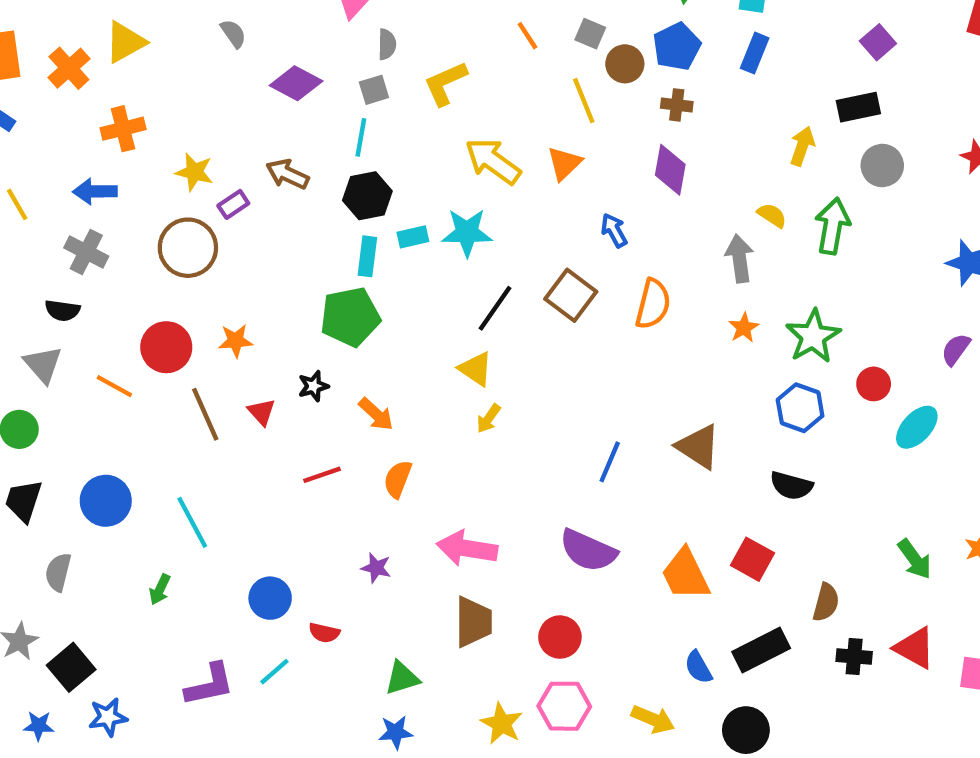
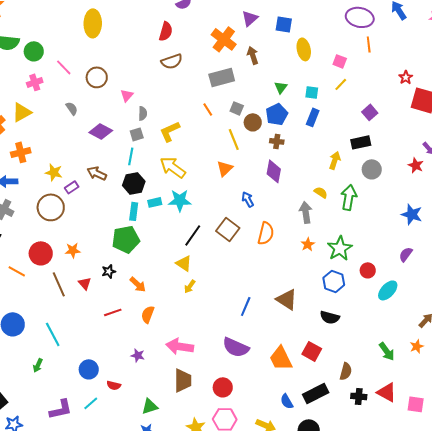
yellow arrow: (493, 161) -> (173, 167), moved

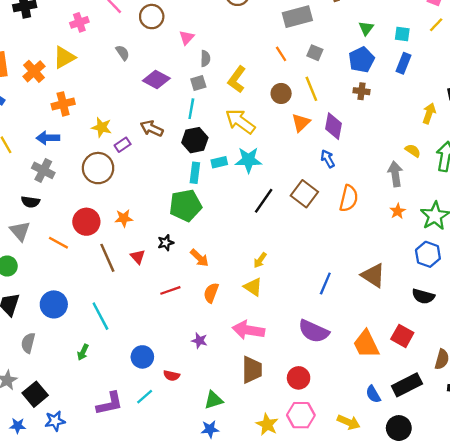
brown circle: (253, 122) -> (281, 93), moved
yellow L-shape: (170, 131) -> (237, 79), turned -30
purple diamond: (274, 171) -> (334, 126), moved
yellow triangle: (184, 263) -> (253, 287), moved

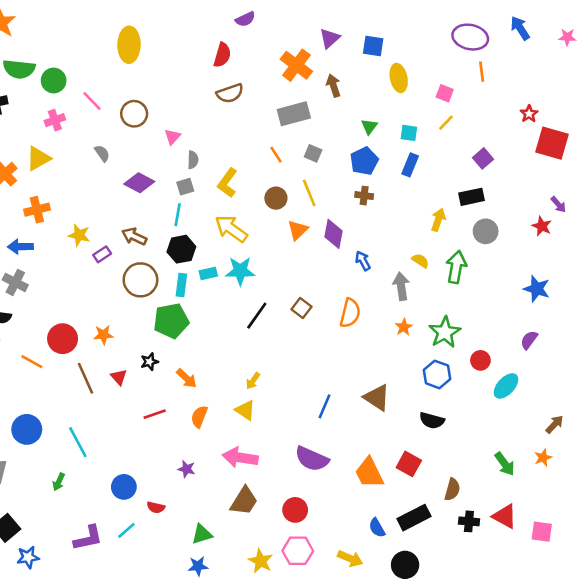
blue arrow: (328, 159) -> (363, 261), moved
brown circle: (98, 168) -> (140, 280), moved
brown square: (304, 194) -> (302, 308), size x0.7
brown trapezoid: (252, 370) -> (244, 501), turned 32

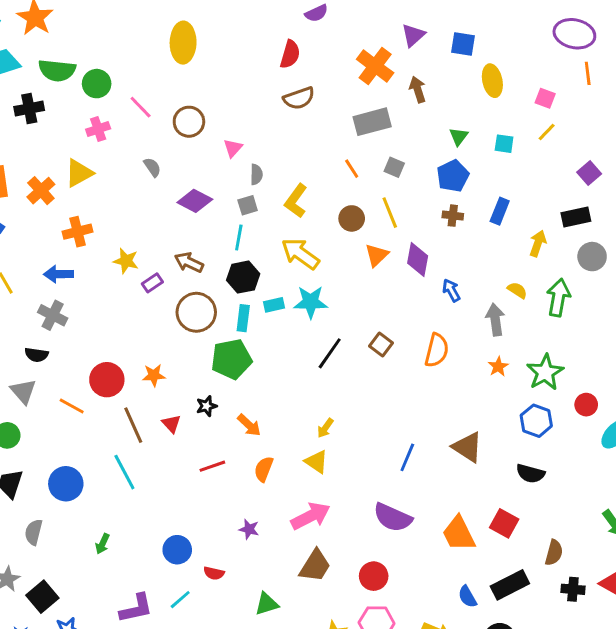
blue rectangle: (410, 165) -> (500, 211), moved
cyan line: (78, 442) -> (124, 472), moved
pink arrow: (240, 458) -> (311, 516), turned 144

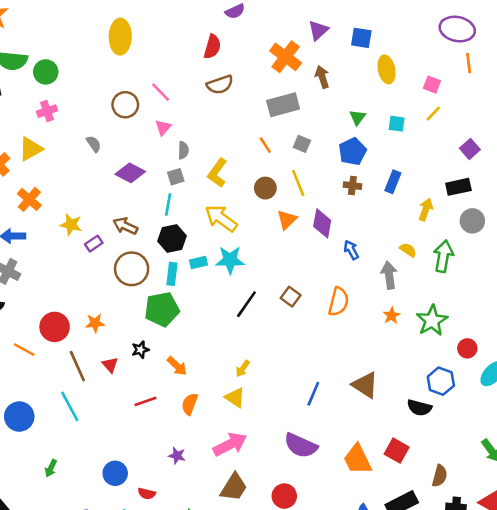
pink line: (141, 107) -> (161, 92), moved
orange cross: (78, 232) -> (29, 199), turned -35
blue hexagon: (536, 421) -> (441, 381), moved

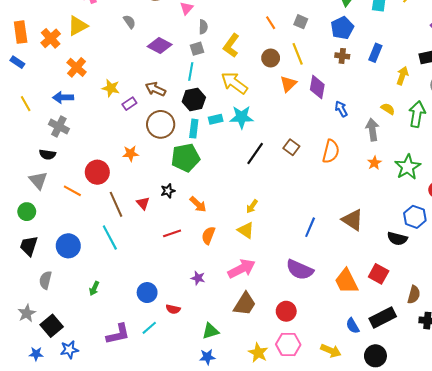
orange star: (95, 323) -> (131, 153), moved

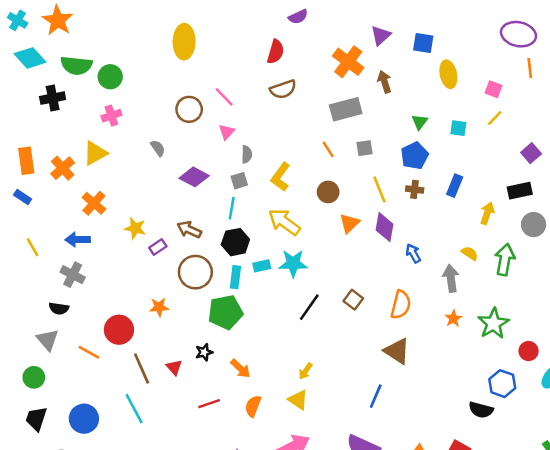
gray square: (301, 22) -> (364, 148), turned -32
yellow line: (298, 54) -> (379, 189), moved
brown triangle: (353, 220) -> (397, 351), moved

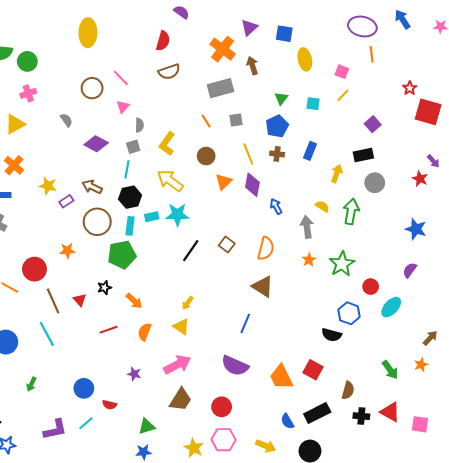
purple semicircle: (298, 17) -> (181, 12), turned -119

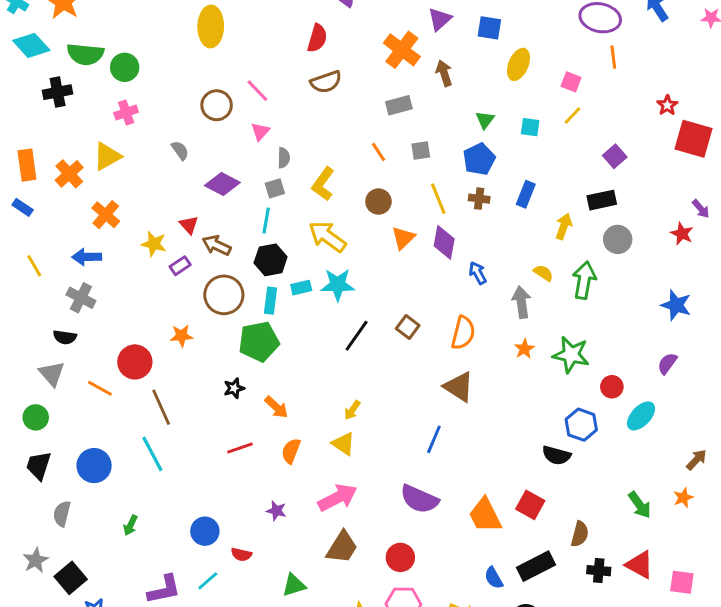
yellow ellipse: (305, 59) -> (519, 64), turned 35
gray rectangle: (221, 88) -> (399, 105), size x0.7
green star: (342, 264) -> (571, 355), turned -30
red triangle: (80, 300) -> (189, 225), moved

